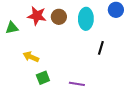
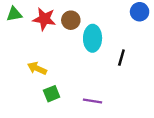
cyan ellipse: (86, 19) -> (93, 38), moved
green triangle: (12, 28) -> (14, 14), moved

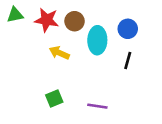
blue circle: (140, 12) -> (128, 29), moved
yellow arrow: (37, 68) -> (59, 53), moved

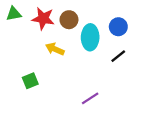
black line: (128, 60) -> (118, 56), turned 35
green square: (54, 98) -> (30, 81), moved
purple line: (97, 106) -> (90, 98), turned -42

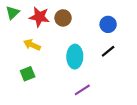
green triangle: (14, 14) -> (13, 13), turned -32
cyan ellipse: (90, 37) -> (75, 57), moved
yellow arrow: (55, 49) -> (32, 45), moved

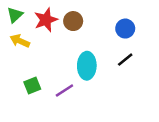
red star: (39, 17) -> (46, 20), turned -30
yellow arrow: (32, 45) -> (20, 41), moved
purple line: (82, 90) -> (64, 91), moved

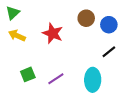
red star: (46, 20) -> (53, 33), moved, turned -30
brown circle: (73, 21) -> (86, 18), moved
cyan ellipse: (87, 66) -> (93, 80), moved

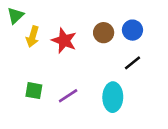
brown circle: (86, 18) -> (104, 33), moved
yellow arrow: (17, 35) -> (33, 37), moved, turned -98
green square: (28, 74) -> (34, 91), turned 32

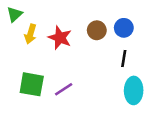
black line: (132, 63) -> (124, 59), turned -42
green square: (34, 91) -> (32, 84), size x1.5
cyan ellipse: (113, 97) -> (134, 90), moved

